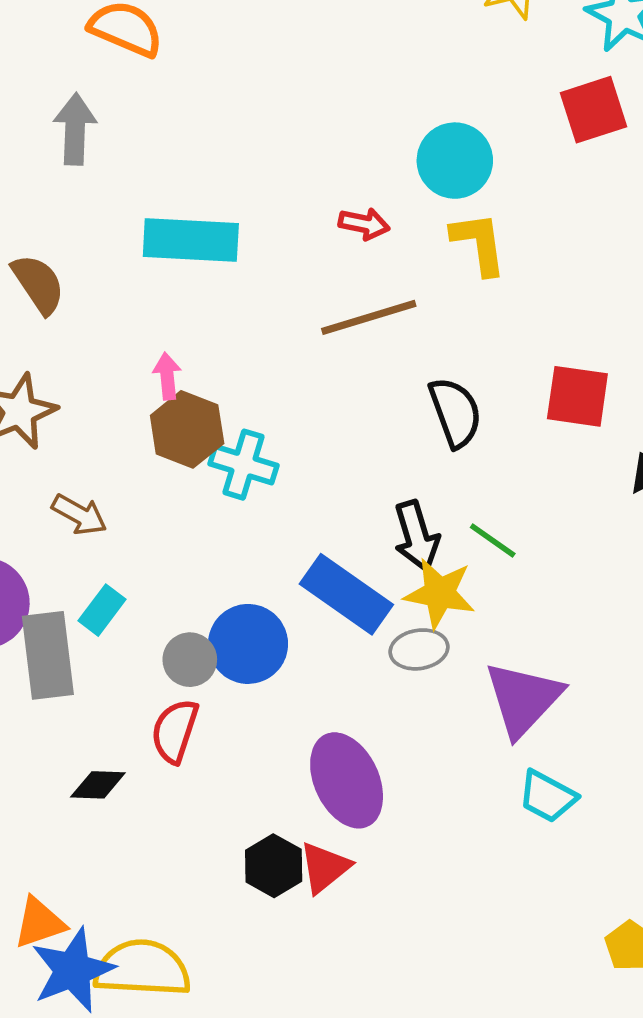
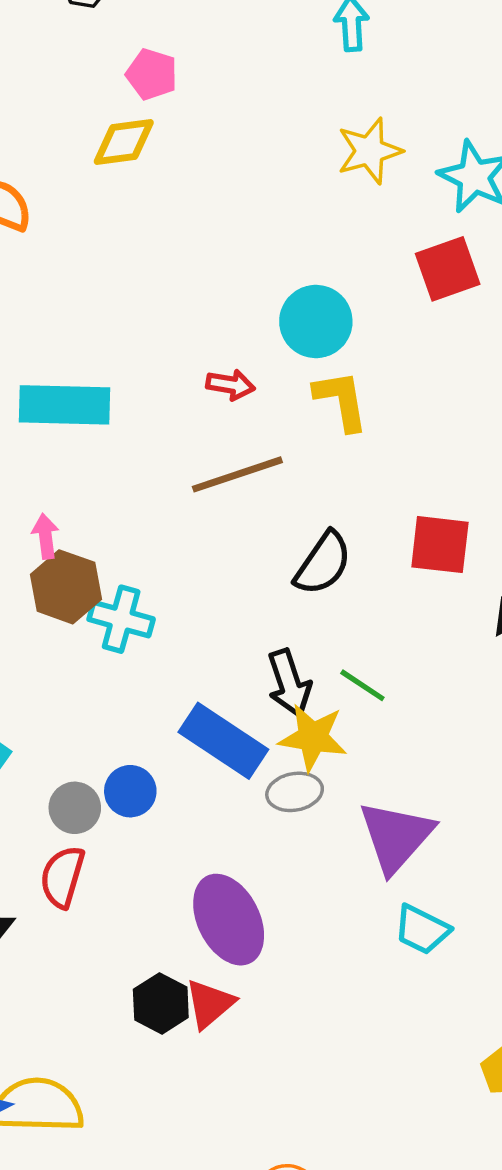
black semicircle: (455, 412) -> (323, 563), turned 56
blue circle: (248, 644) -> (130, 791), size x0.7

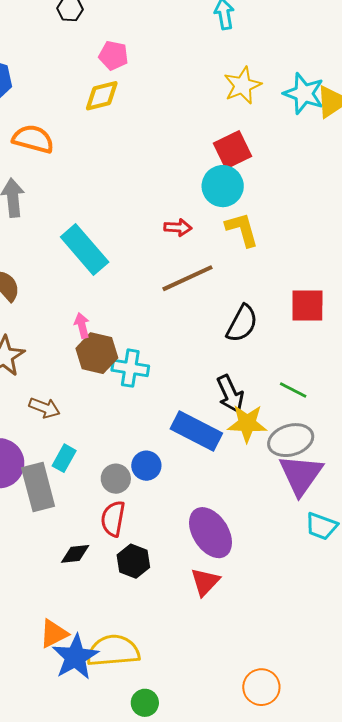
red square: (448, 269) -> (233, 150), moved
cyan rectangle: (65, 405) -> (85, 249), turned 54
green line: (362, 685) -> (293, 390), moved
gray ellipse: (295, 792) -> (291, 440), moved, size x1.4
black hexagon: (161, 1003) -> (133, 561), moved

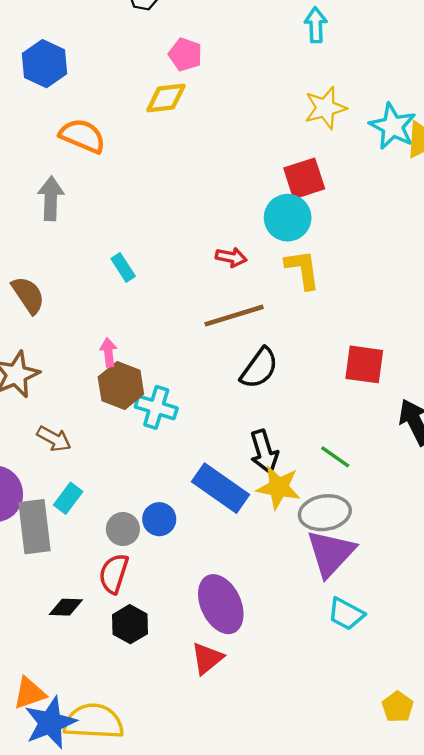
cyan rectangle: (85, 249) -> (123, 267), size x0.5
black semicircle: (242, 324) -> (259, 368), moved

